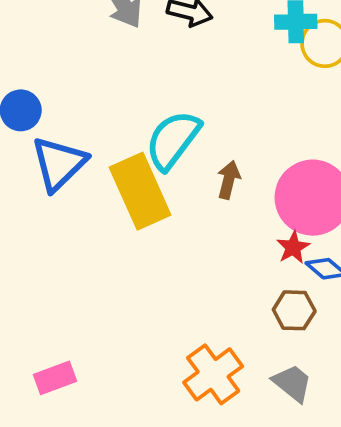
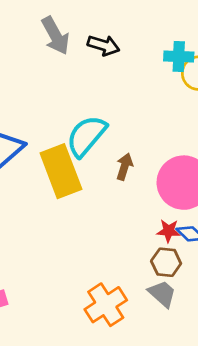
red star: (293, 247) -> (169, 231), moved, turned 30
gray trapezoid: (292, 383) -> (162, 294), moved

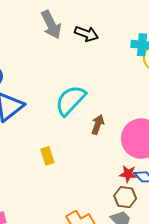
yellow rectangle: (61, 171) -> (47, 156), moved, size x0.5

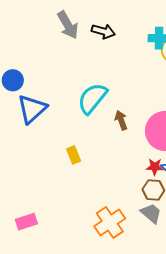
brown arrow: (98, 125) -> (121, 120), turned -36

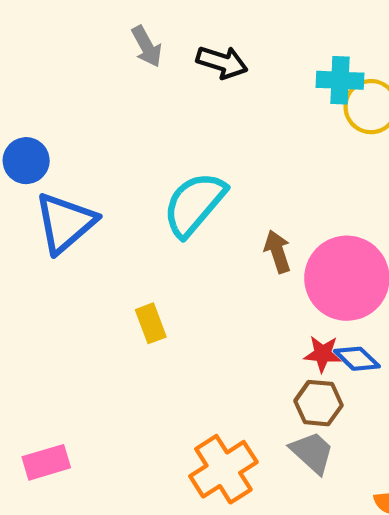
gray arrow: (68, 25) -> (147, 46), size x0.7
brown arrow: (121, 120) -> (277, 251), moved

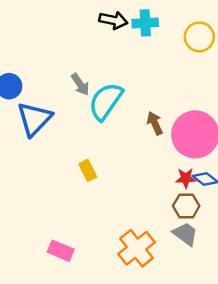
gray arrow: (147, 46) -> (80, 84), moved
cyan cross: (340, 80) -> (145, 23), moved
pink rectangle: (46, 462) -> (61, 251), moved, turned 45

